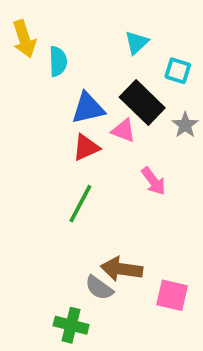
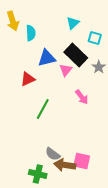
pink triangle: (123, 131) -> (66, 70), turned 48
red triangle: (86, 147) -> (28, 79), moved
brown arrow: (122, 269) -> (65, 165), moved
pink square: (172, 295) -> (82, 161), moved

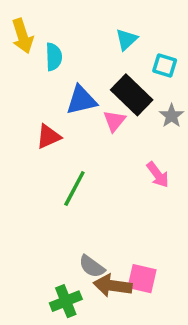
pink arrow: (82, 97) -> (158, 175), moved
green cross: (38, 174) -> (66, 301), turned -36

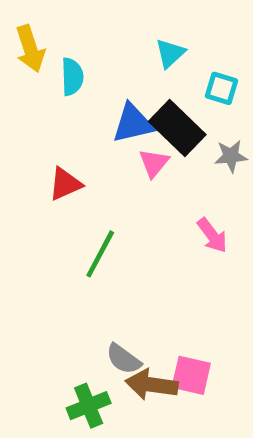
blue triangle: (81, 100) -> (133, 123), moved
gray star: (172, 116) -> (231, 156), turned 30

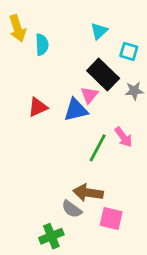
blue triangle: (133, 123) -> (76, 110), moved
green line: (100, 254) -> (98, 148), moved
brown arrow: (152, 385) -> (88, 193), moved

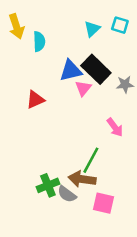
cyan square: (129, 51) -> (120, 25), moved
blue triangle: (76, 110) -> (71, 71), moved
green line: (98, 148) -> (91, 160), moved
green cross: (51, 236) -> (48, 185), moved

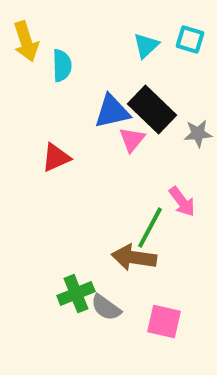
green line: (91, 160) -> (150, 228), moved
brown arrow: (82, 179) -> (134, 258), moved

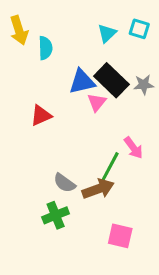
gray star: (198, 133) -> (144, 85), moved
brown arrow: (134, 258) -> (98, 189), turned 152
gray semicircle: (106, 308) -> (64, 183), moved

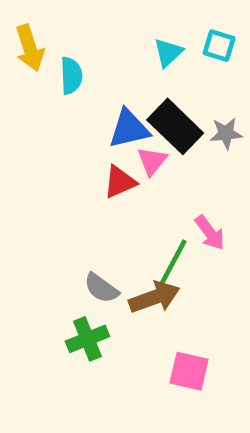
red triangle: (41, 115) -> (120, 182), moved

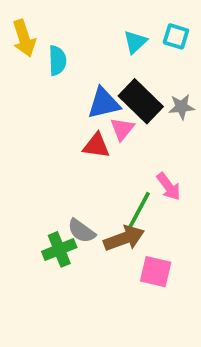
red triangle: (120, 182) -> (96, 146), turned 32
green cross: (87, 339) -> (59, 249), moved
pink square: (189, 371) -> (156, 272), moved

